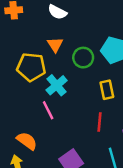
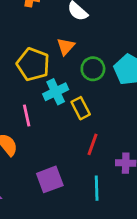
yellow rectangle: (107, 90) -> (81, 108), moved, turned -30
pink line: (48, 110) -> (27, 116), moved

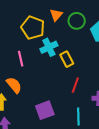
green circle: (93, 69) -> (77, 21), moved
pink line: (27, 116) -> (21, 59), moved

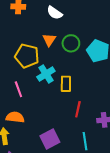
yellow rectangle: (67, 59) -> (66, 84), turned 35
orange semicircle: (14, 85) -> (15, 117), turned -36

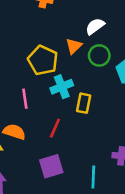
white semicircle: (55, 13) -> (95, 26), moved, turned 98
red line: (78, 109) -> (55, 128), moved

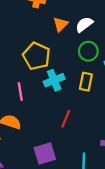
orange triangle: (74, 46) -> (61, 24), moved
yellow rectangle: (84, 103) -> (86, 82), moved
red line: (55, 128) -> (66, 119), moved

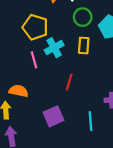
pink line: (20, 91) -> (34, 60), moved

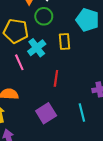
green circle: (83, 17) -> (44, 16), moved

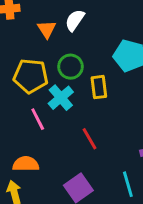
green circle: (44, 16) -> (70, 67), moved
red line: (56, 78) -> (90, 139), turned -35

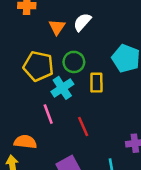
pink line: (38, 119) -> (48, 114), moved

